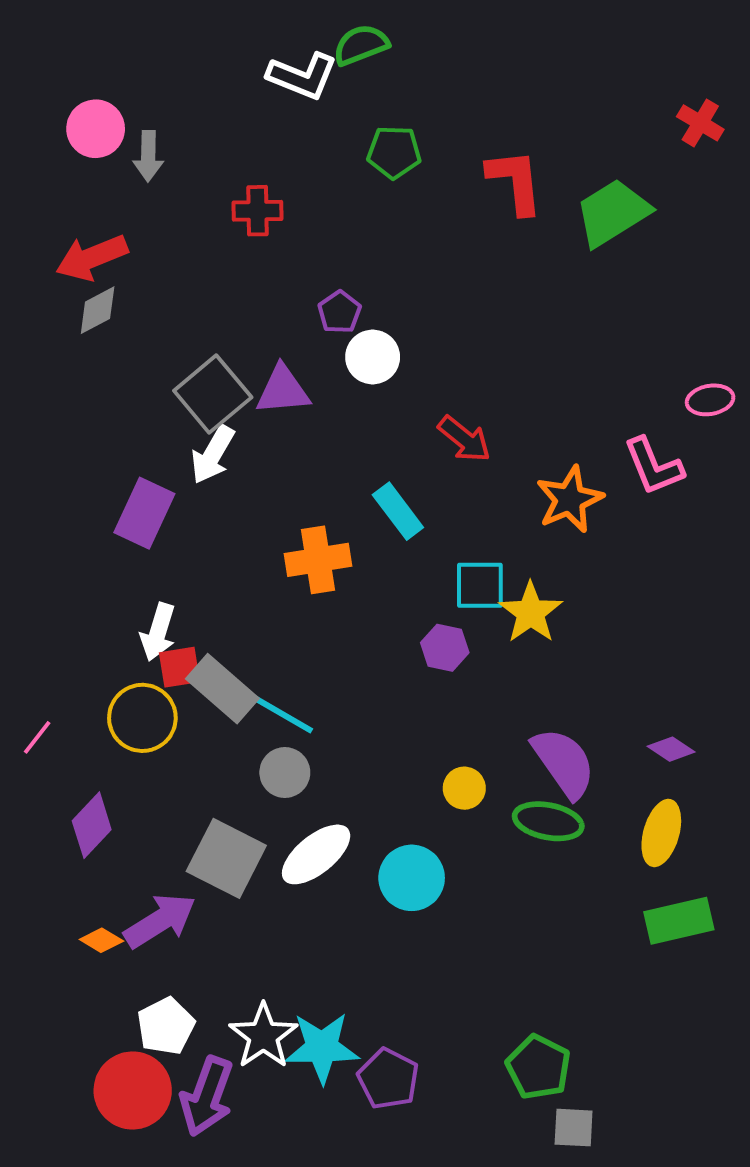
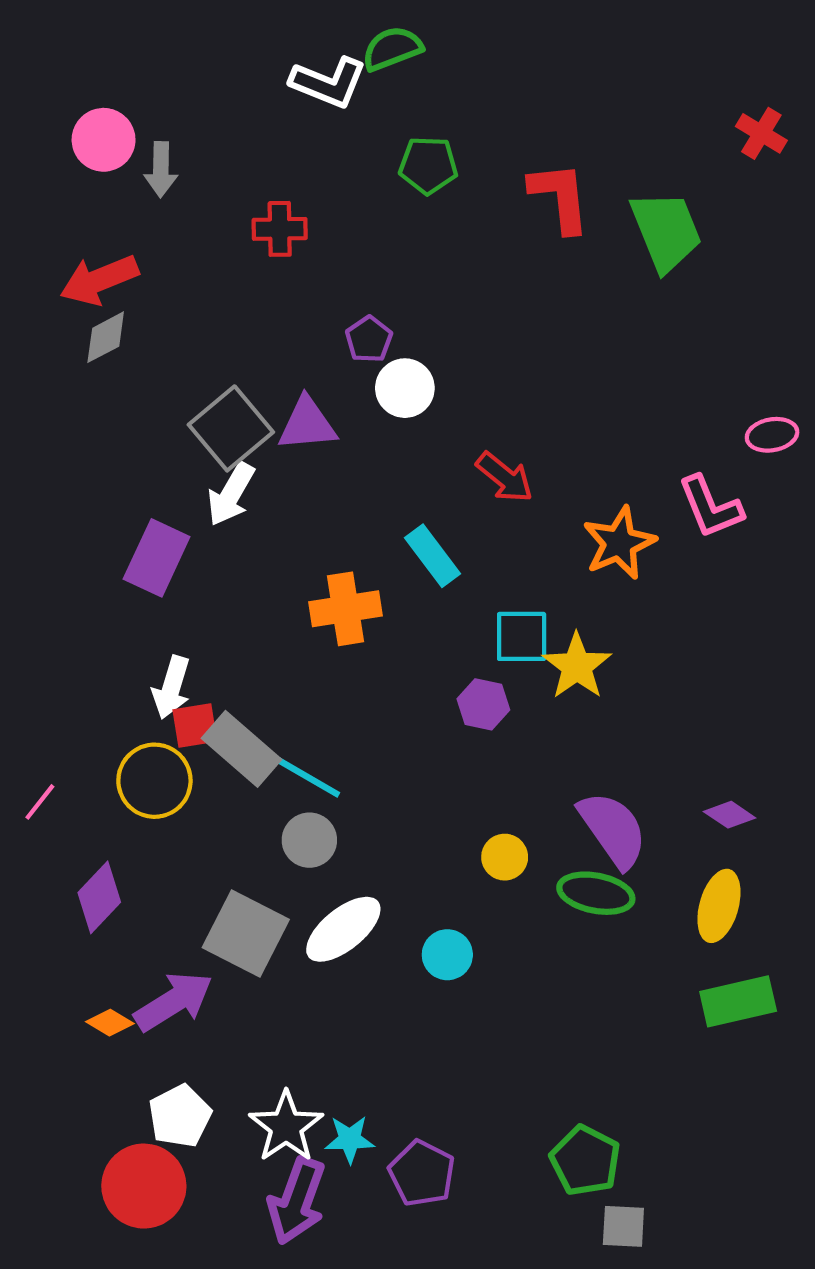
green trapezoid: (613, 213) -> (666, 231), turned 100
cyan circle: (412, 878) -> (447, 955), size x0.7
cyan star: (322, 1048) -> (350, 1139), size x0.6
purple arrow: (207, 1096) -> (297, 1201), moved

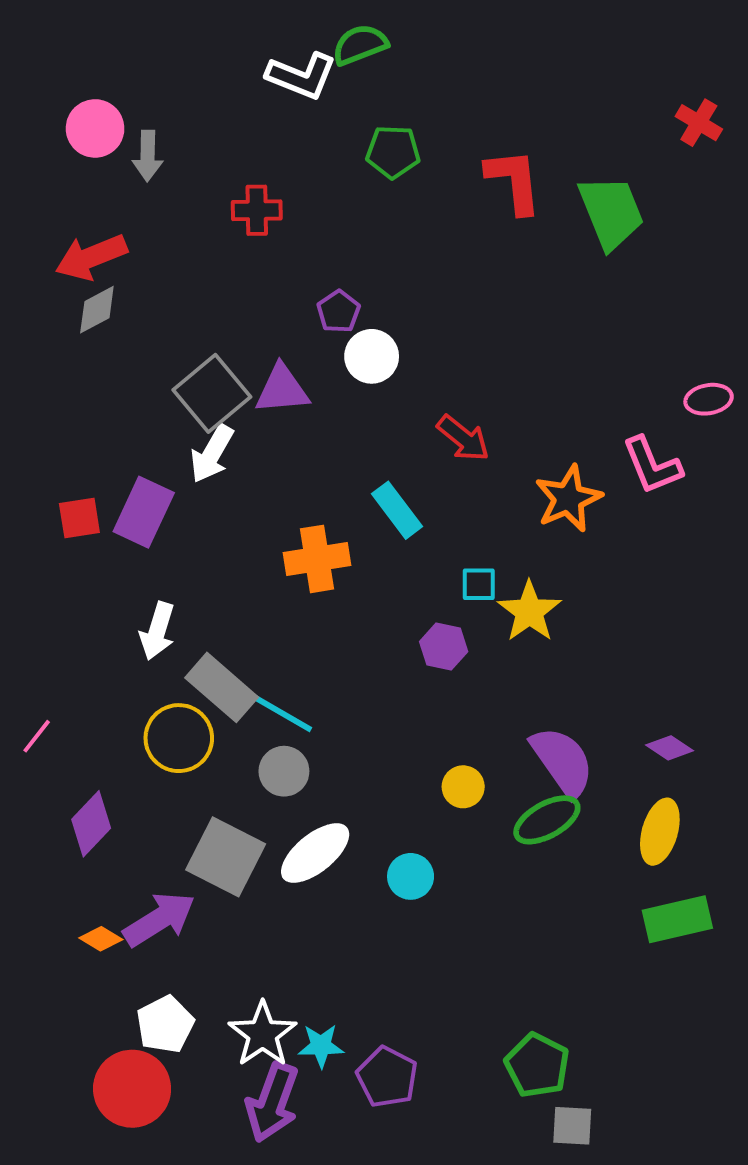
cyan square: (522, 636) -> (479, 584), size x0.7
red square: (195, 726) -> (79, 518), moved
yellow circle: (154, 781) -> (179, 738), moved
green ellipse: (596, 893) -> (547, 820), turned -40

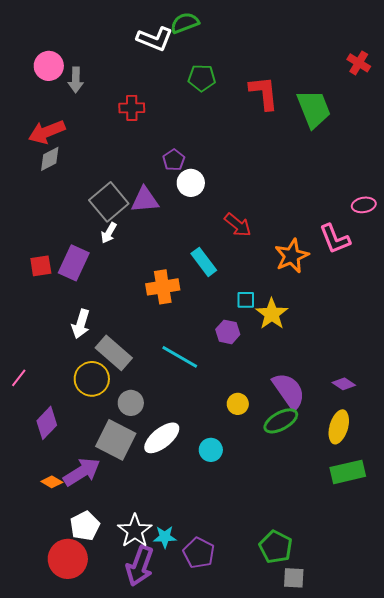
white arrow: (212, 454) -> (109, 233), size x0.7
cyan line: (278, 711) -> (180, 357), moved
gray circle: (284, 771) -> (131, 403), moved

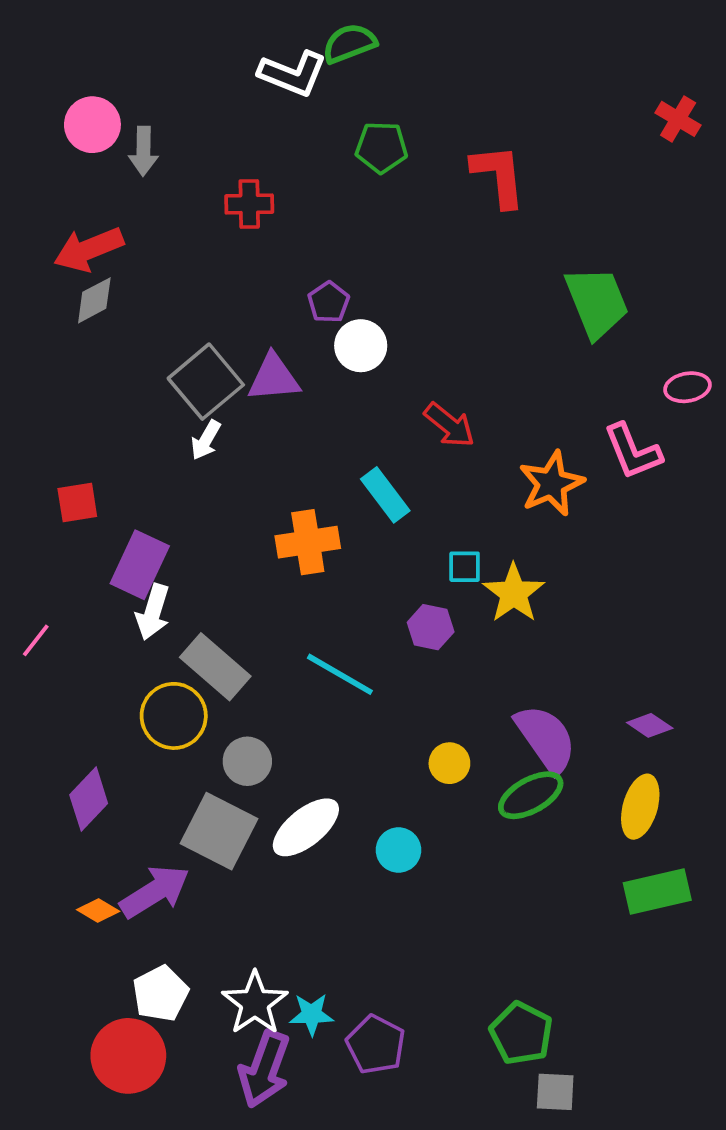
green trapezoid: (314, 109) -> (597, 302), moved
purple rectangle: (74, 263) -> (140, 565), moved
pink line: (19, 378) -> (36, 640), moved

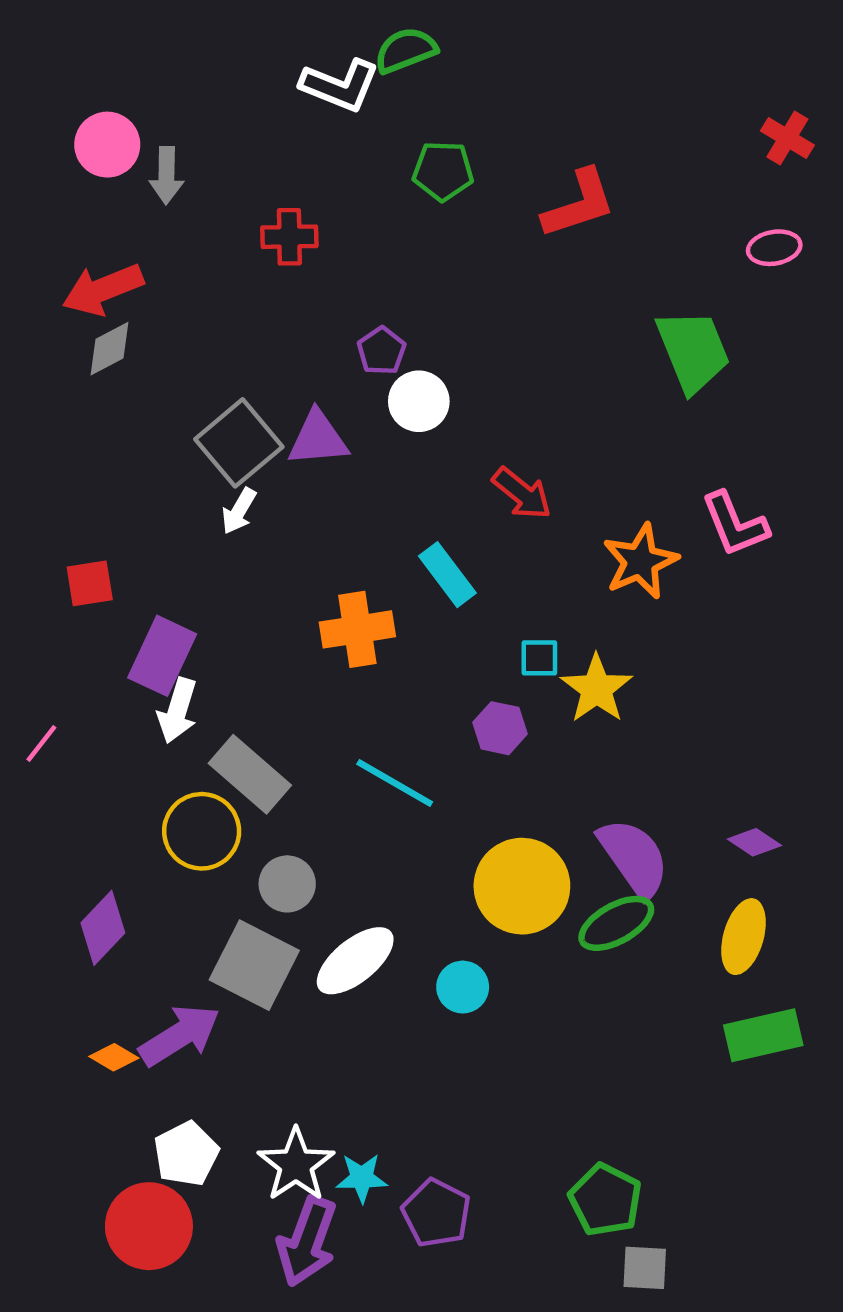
red L-shape: (499, 176) -> (579, 204), turned 78
pink ellipse: (687, 387) -> (774, 248), moved
yellow circle: (449, 763) -> (522, 886), size x2.0

